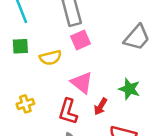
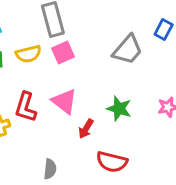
yellow semicircle: (50, 58) -> (28, 54), moved
red L-shape: (68, 111) -> (26, 107), moved

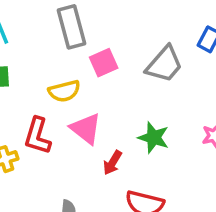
pink square: (63, 53) -> (104, 63), moved
yellow semicircle: (28, 54) -> (64, 91), moved

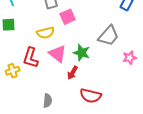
gray trapezoid: (164, 64) -> (109, 36), moved
green star: (154, 138) -> (82, 53), moved

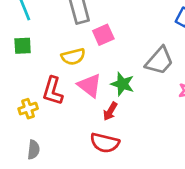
red semicircle: (91, 96) -> (105, 143), moved
gray semicircle: (48, 101) -> (34, 150), moved

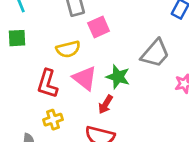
yellow cross: (28, 109) -> (53, 120), moved

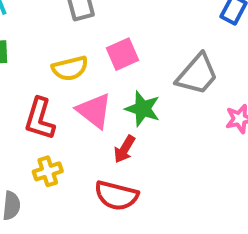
pink square: (99, 27) -> (122, 54), moved

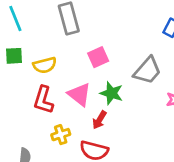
yellow semicircle: (70, 68) -> (45, 65), moved
yellow cross: (48, 171) -> (61, 135), moved

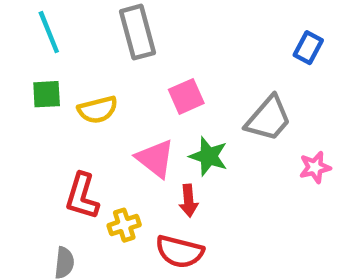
red L-shape: (43, 100) -> (82, 196), moved
red arrow: (99, 120) -> (189, 201), turned -36

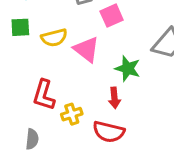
pink square: (186, 96) -> (112, 16), moved
pink triangle: (155, 158) -> (86, 49), moved

